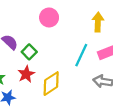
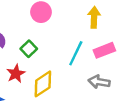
green square: (29, 52) -> (29, 49), moved

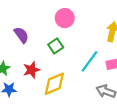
green square: (29, 49) -> (56, 46), moved

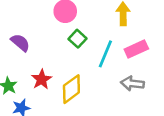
green square: (56, 46) -> (78, 39), moved

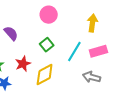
green square: (78, 39) -> (47, 45), moved

